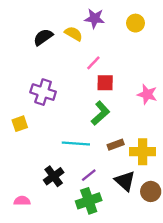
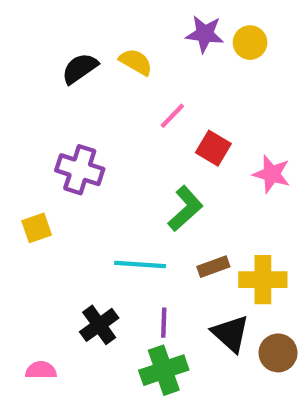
purple star: (95, 18) -> (205, 34), moved
red square: (105, 83) -> (213, 148), moved, turned 30
purple line: (89, 175) -> (164, 323), turned -49

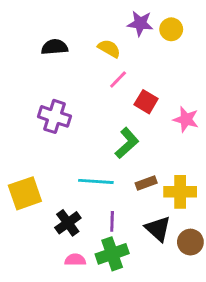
yellow semicircle: (136, 62) -> (109, 49), moved
black semicircle: (80, 68) -> (55, 47), turned 30
yellow square: (37, 228) -> (25, 193), moved, size x1.6
pink semicircle: (41, 370) -> (75, 260), moved

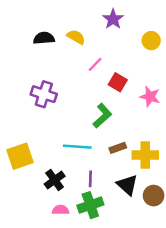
purple star: (140, 23) -> (113, 19), turned 30
yellow circle: (171, 29) -> (151, 41), moved
yellow semicircle: (109, 49) -> (76, 37), moved

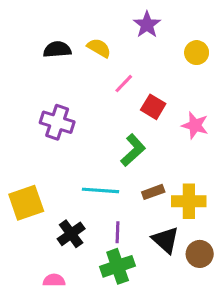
pink semicircle: (61, 210) -> (54, 280), moved

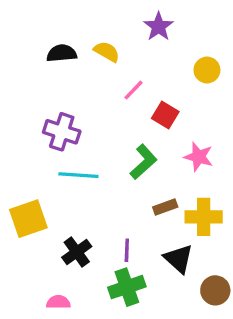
yellow circle: (197, 53) -> (207, 70), moved
pink star: (195, 125) -> (199, 157), moved
cyan line: (101, 190) -> (78, 175), moved
brown circle: (200, 254) -> (215, 290), moved

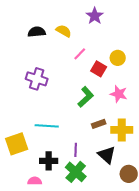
yellow circle: (207, 70) -> (118, 58), moved
cyan line: (78, 175) -> (47, 126), moved
yellow square: (28, 219) -> (17, 144), moved
black cross: (77, 252) -> (49, 161), moved, turned 36
green cross: (127, 287) -> (76, 172), turned -30

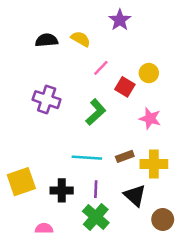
green L-shape: (86, 97) -> (96, 112), moved
cyan line: (47, 126) -> (87, 158), moved
black cross: (49, 161) -> (62, 190), moved

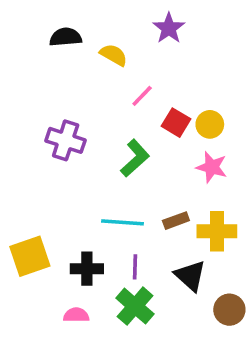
black semicircle: (47, 40) -> (66, 37), moved
yellow circle: (149, 73) -> (210, 124), moved
pink semicircle: (44, 228) -> (76, 315), moved

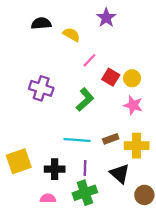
green cross: (135, 306) -> (85, 193), turned 30

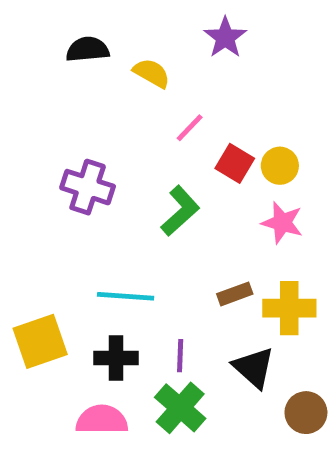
cyan line: (77, 140) -> (126, 296), moved
green cross: (85, 193) -> (180, 408), turned -30
pink semicircle: (48, 198) -> (102, 420), size x1.5

